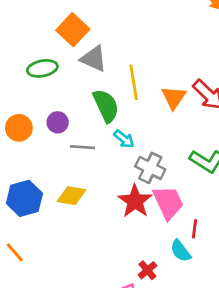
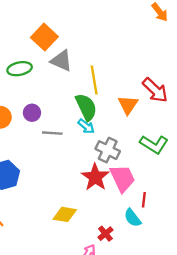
orange triangle: (174, 97) -> (128, 105), moved
green semicircle: (106, 106) -> (86, 107), moved
yellow diamond: (71, 196) -> (65, 214), moved

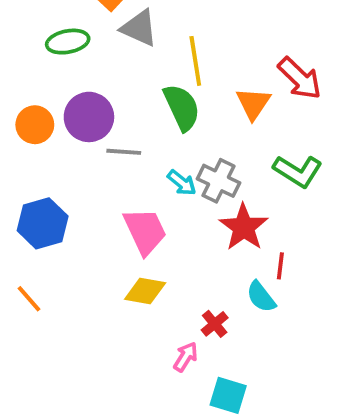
purple circle: (32, 113) -> (89, 117), size x1.6
cyan arrow: (86, 126) -> (182, 183), moved
red star: (95, 177) -> (244, 227), moved
pink trapezoid: (122, 178) -> (145, 231), moved

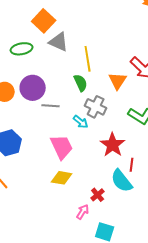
green semicircle: (182, 107) -> (81, 83), size x0.7
gray cross: (218, 181) -> (96, 107), moved
cyan semicircle: (261, 297) -> (122, 181), size x1.4

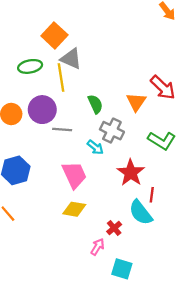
yellow line: (88, 59) -> (61, 77), moved

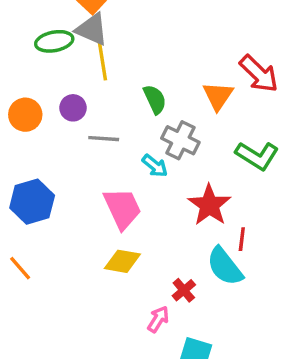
gray triangle: (71, 59) -> (92, 29), moved
purple circle: (42, 110) -> (73, 108), size x0.6

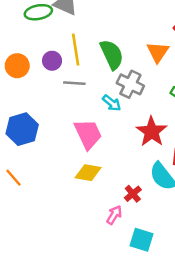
yellow line: (102, 58) -> (76, 50), moved
green semicircle: (155, 99) -> (112, 54), size x1.4

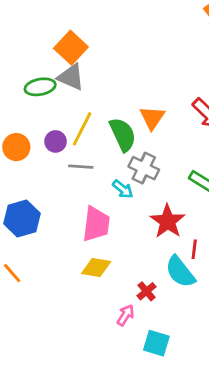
yellow line: (76, 50) -> (82, 129), turned 36
orange triangle: (158, 52) -> (152, 118), moved
pink trapezoid: (88, 134) -> (96, 224), turned 32

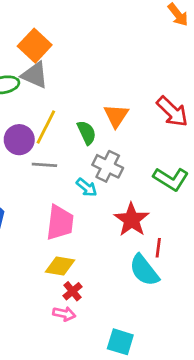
green semicircle: (123, 134) -> (87, 133), size x0.7
purple circle: (56, 141) -> (19, 140), size x1.4
red cross: (147, 291) -> (73, 291), moved
pink arrow: (126, 315) -> (64, 314), moved, turned 70

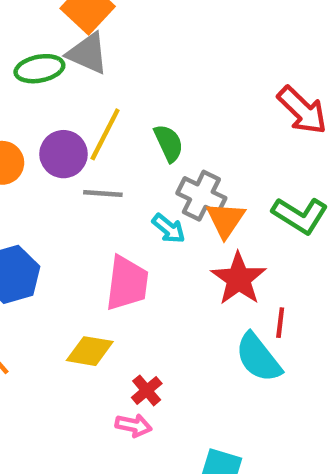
orange triangle: (116, 116) -> (225, 220), moved
yellow diamond: (60, 266) -> (90, 351), moved

